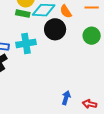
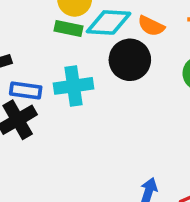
orange semicircle: (66, 11) -> (151, 26), turned -32

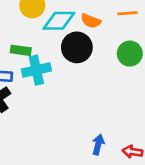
green rectangle: (68, 28) -> (21, 50), moved

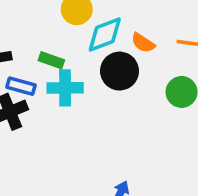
cyan diamond: (59, 21) -> (105, 34), turned -32

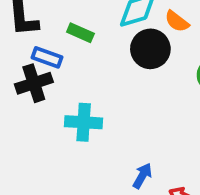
cyan cross: (65, 88) -> (84, 122), moved

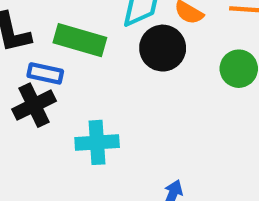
green rectangle: (80, 33) -> (80, 40), size x1.6

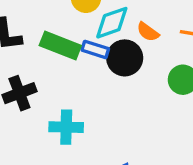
blue rectangle: (45, 73) -> (95, 49), moved

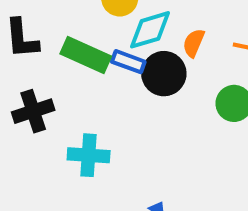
orange semicircle: (148, 32) -> (194, 43), turned 75

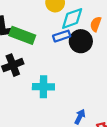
green rectangle: (86, 55) -> (22, 35), moved
blue rectangle: (128, 62) -> (62, 36), turned -35

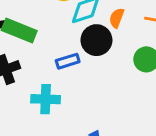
blue rectangle: (62, 36) -> (68, 61), moved

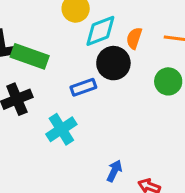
cyan cross: (46, 99) -> (61, 129), turned -32

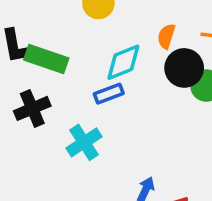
cyan diamond: (100, 31) -> (123, 62), moved
black circle: (113, 63) -> (184, 68), moved

